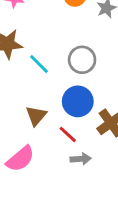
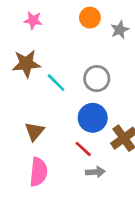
brown triangle: (36, 116) -> (34, 131), moved
pink semicircle: (20, 159) -> (38, 172), turned -44

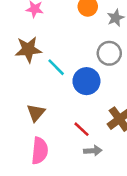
gray circle: (97, 79) -> (109, 53), moved
blue circle: (93, 118) -> (86, 81), moved

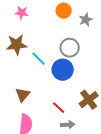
gray circle: (109, 53) -> (70, 48), moved

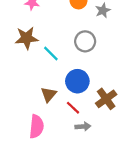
blue circle: (63, 70) -> (77, 81), moved
brown triangle: (23, 95) -> (49, 94), moved

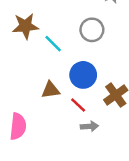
brown triangle: (49, 94) -> (51, 90), turned 42
pink semicircle: (36, 126) -> (18, 126), moved

